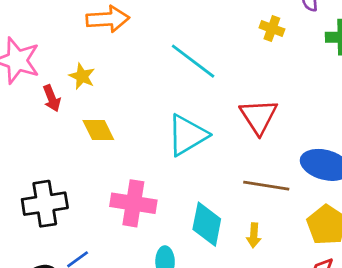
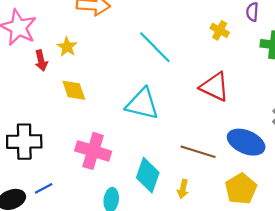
red triangle: (259, 116) -> (215, 87), moved, turned -40
cyan triangle: (187, 135) -> (142, 104), turned 36

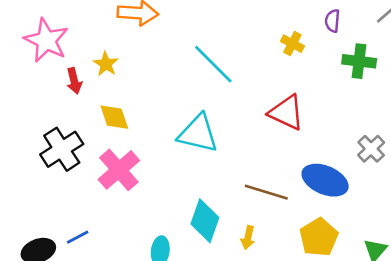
black cross: (24, 142) -> (62, 149), moved, turned -32
pink cross: (93, 151) -> (119, 170), moved, turned 32

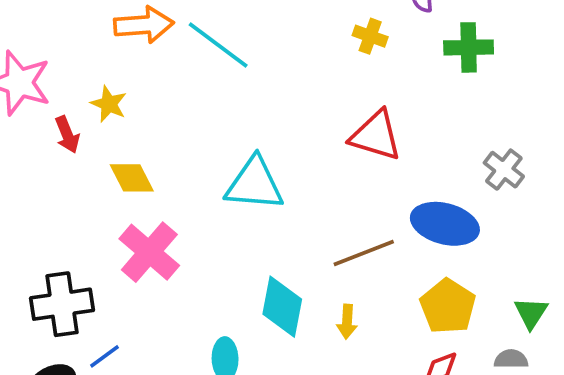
cyan line: (213, 64) -> (218, 45), moved
black cross: (62, 149) -> (62, 304), moved, turned 33
brown line: (266, 192) -> (364, 253), turned -30

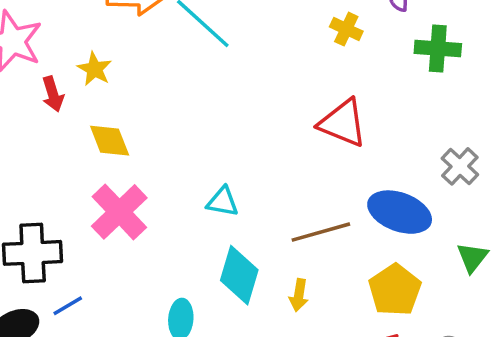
cyan triangle: (254, 184) -> (223, 202), moved, size x0.6
green triangle: (531, 313) -> (472, 257), moved

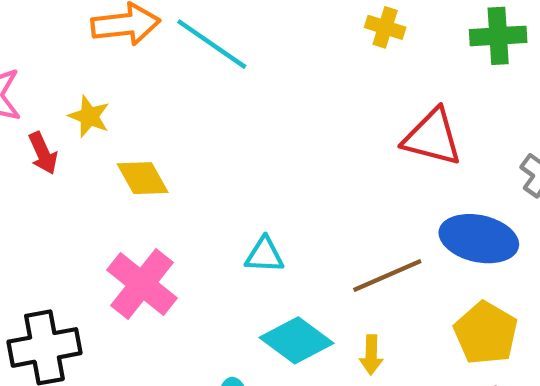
red triangle: (343, 123) -> (432, 137), moved
yellow diamond: (110, 141) -> (143, 178), moved
cyan diamond: (239, 275) -> (296, 340), turned -62

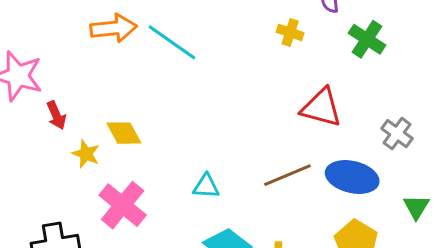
green cross: (498, 36) -> (367, 39), turned 36
yellow star: (89, 116) -> (86, 154), moved
brown line: (387, 276) -> (287, 175), moved

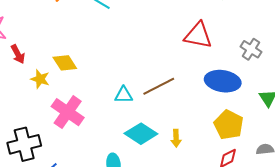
brown line: (287, 175) -> (159, 86), moved

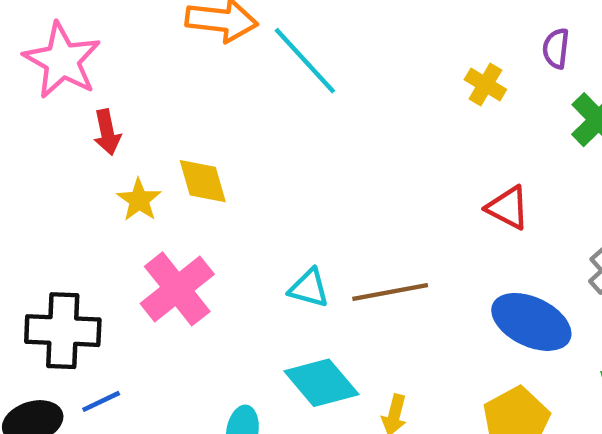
red triangle: (198, 35) -> (508, 208), size x0.7

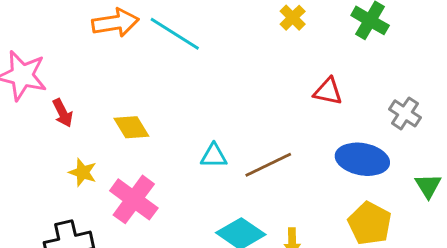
yellow cross: (485, 84) -> (293, 18), turned 30
yellow star: (139, 200) -> (83, 172), moved
cyan triangle: (309, 288) -> (214, 156), moved

